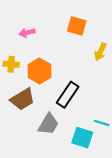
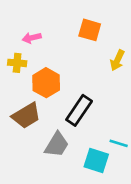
yellow cross: (11, 64) -> (17, 63), moved

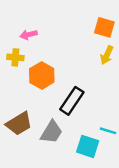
orange square: (90, 30) -> (104, 27), moved
brown trapezoid: (26, 116) -> (19, 124), moved

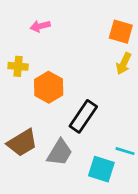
pink arrow: (29, 35) -> (40, 26), moved

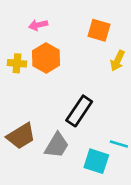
orange square: (121, 32) -> (99, 30), moved
orange hexagon: (49, 87) -> (46, 58), moved

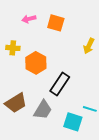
orange square: (99, 30) -> (56, 23), moved
orange hexagon: (46, 58) -> (36, 63), moved

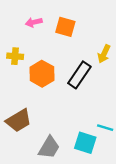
black rectangle: (60, 84) -> (79, 75), moved
gray trapezoid: (43, 110) -> (49, 147), moved

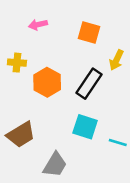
orange square: (65, 27) -> (89, 32), moved
cyan square: (85, 143) -> (85, 127), moved

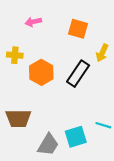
cyan square: (85, 127) -> (76, 137), moved, turned -35
brown trapezoid: (21, 135) -> (18, 118), turned 30

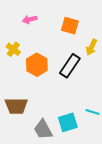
yellow cross: (15, 55) -> (13, 49), turned 32
gray trapezoid: (48, 145) -> (43, 130), turned 120

